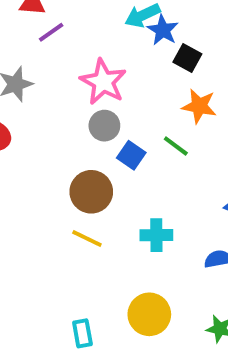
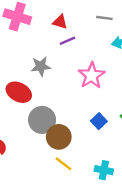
gray circle: (104, 126) -> (42, 120), moved, size x1.5
brown circle: (91, 192) -> (59, 137), moved

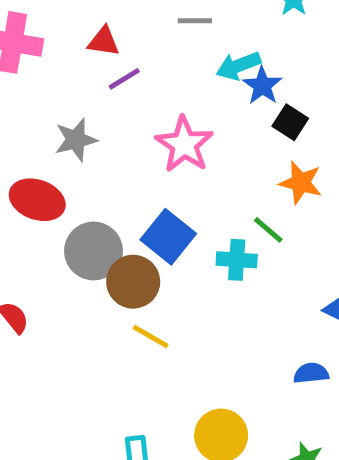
blue square: (99, 121) -> (168, 237), moved, size x1.5
cyan cross: (104, 170) -> (237, 260), moved

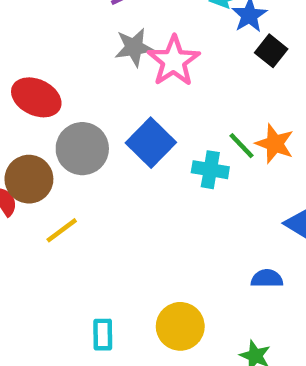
gray star: (76, 140) -> (134, 47), moved
orange star: (301, 183) -> (275, 144), moved
brown circle: (133, 282) -> (29, 179), moved
yellow line: (151, 337) -> (62, 230), moved, turned -72

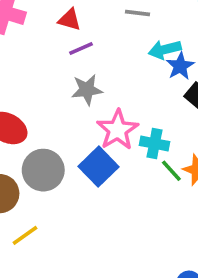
pink star: (174, 61) -> (118, 130), moved
cyan cross: (210, 170) -> (154, 144), moved

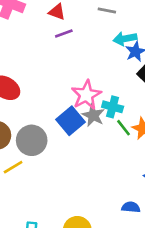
gray star: (87, 90) -> (93, 115), moved, turned 30
gray circle: (43, 170) -> (32, 140), moved

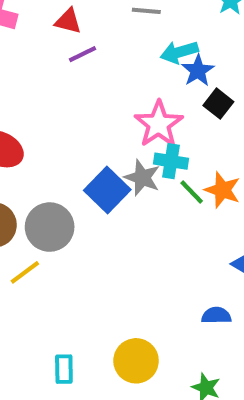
pink star: (86, 95) -> (159, 124), moved

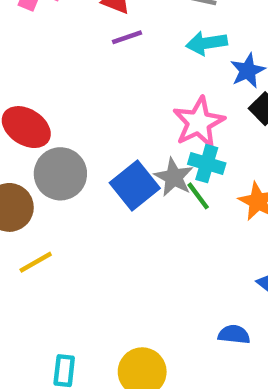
cyan arrow: (179, 52) -> (207, 43), moved
green line: (192, 192) -> (198, 196), moved
gray circle: (50, 227) -> (60, 174), moved

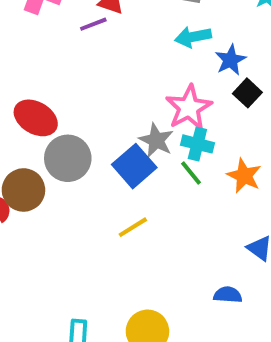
purple line: (127, 37) -> (93, 24), moved
gray star: (174, 177) -> (156, 140), moved
yellow line: (36, 262) -> (133, 227), moved

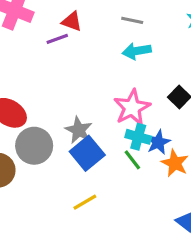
blue star: (231, 60) -> (158, 142), moved
gray star: (156, 140) -> (79, 130), moved

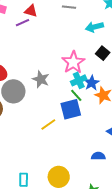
cyan arrow: (137, 51) -> (94, 27), moved
cyan cross: (138, 137) -> (79, 80), turned -35
blue square: (87, 153) -> (71, 109), moved, turned 30

